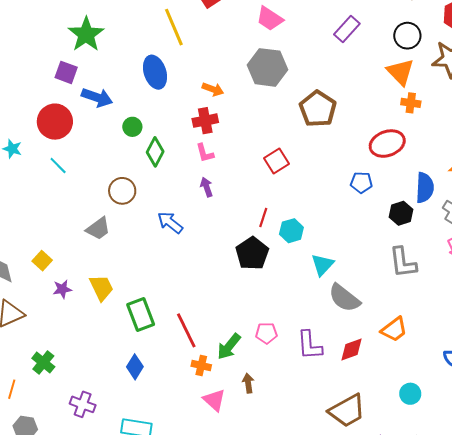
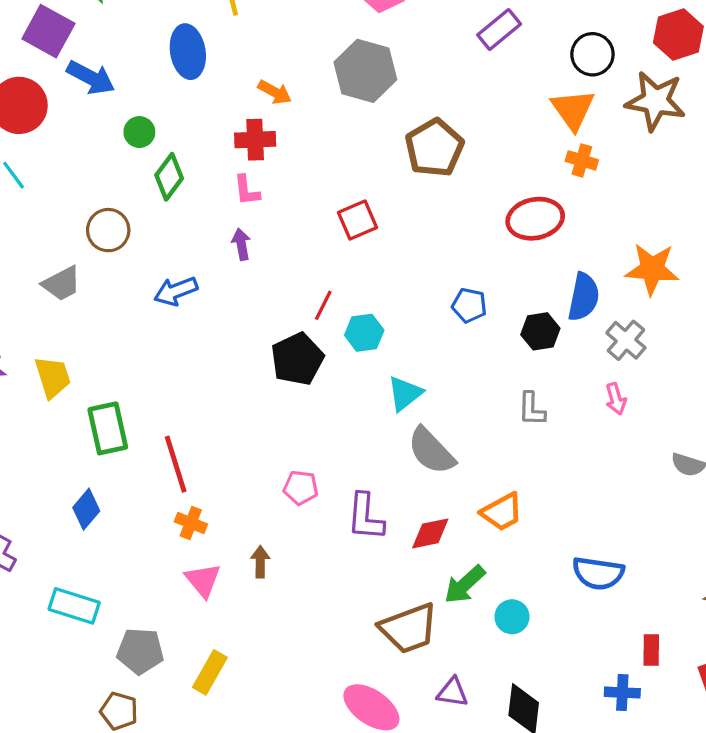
purple square: (66, 72) -> (48, 31), size x1.4
blue pentagon: (361, 182) -> (469, 305), moved
blue arrow: (170, 222) -> (176, 291), turned -68
gray L-shape: (403, 262) -> (532, 409), size x0.7
green arrow: (229, 347) -> (465, 585), moved

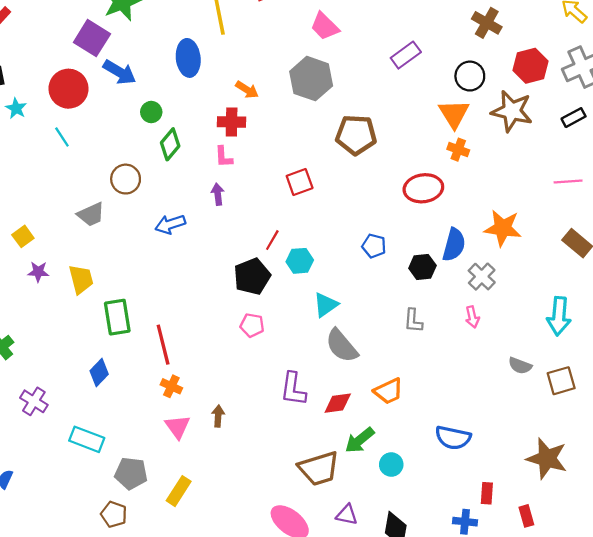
brown pentagon: (434, 148) -> (356, 135), turned 30
pink pentagon: (301, 488) -> (252, 325), moved

